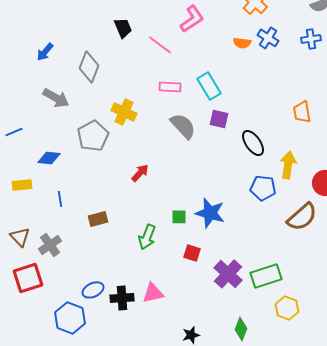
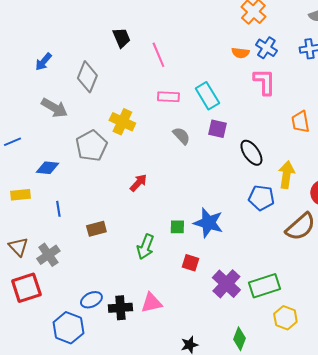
pink L-shape: (192, 19) -> (264, 82), moved, turned -56
pink line: (160, 45) -> (158, 55), turned 30
gray semicircle: (183, 126) -> (181, 136), size x0.7

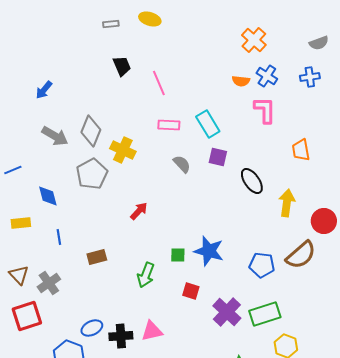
gray diamond: (87, 77) -> (91, 131), moved
blue diamond: (47, 168) -> (48, 196), turned 70
blue pentagon: (261, 198) -> (262, 265), moved

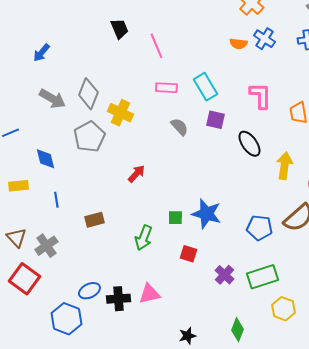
pink L-shape: (265, 110) -> (260, 96), moved
purple cross: (227, 312) -> (224, 275), size x0.7
red square: (27, 316) -> (24, 279), turned -36

